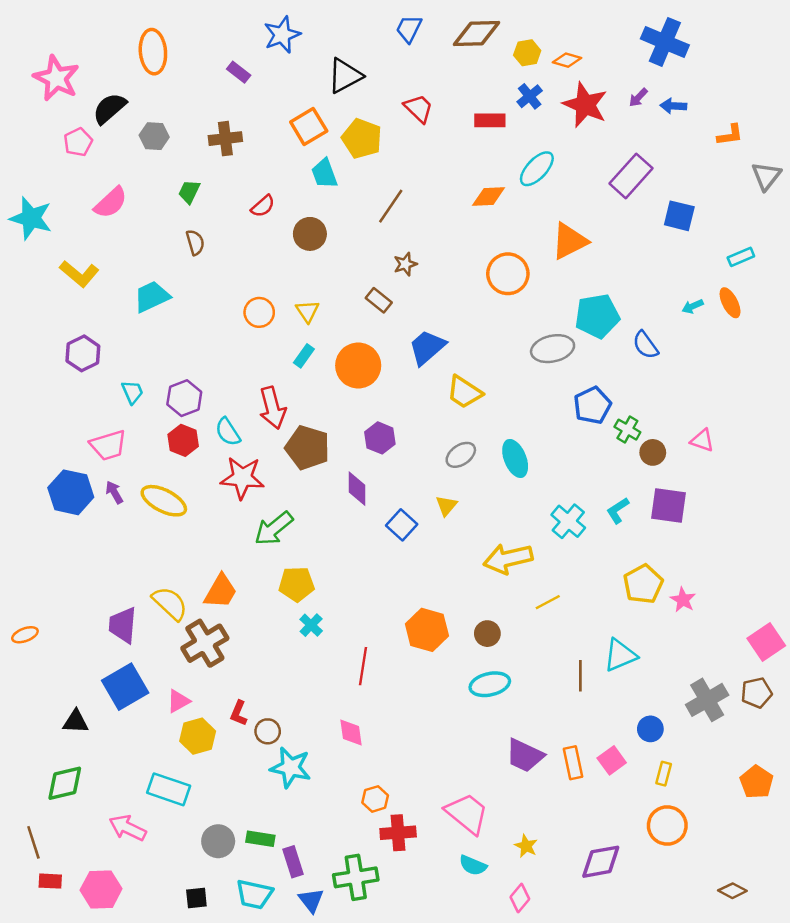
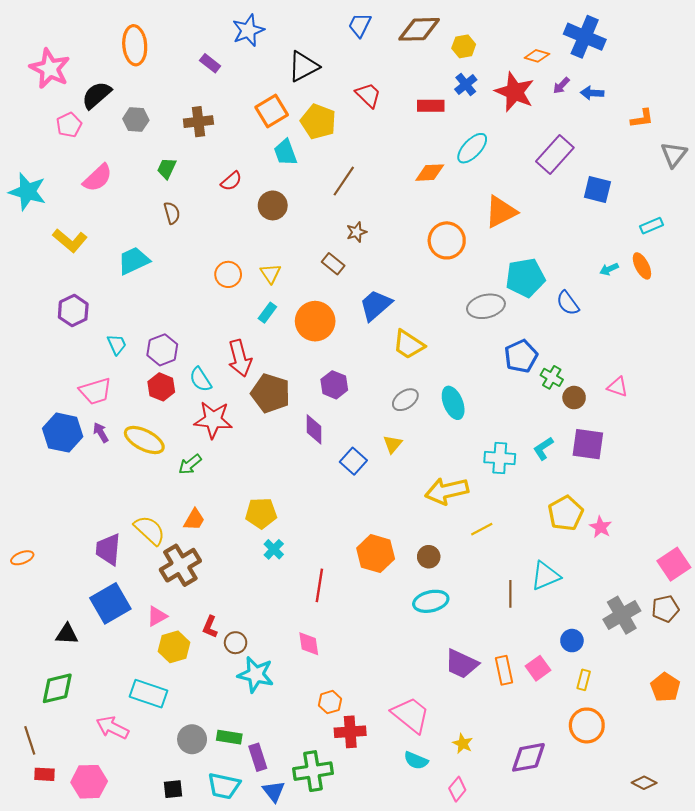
orange diamond: (567, 60) -> (537, 56), moved
cyan cross: (568, 521) -> (500, 458), turned -36
green arrow: (274, 529) -> (190, 464), moved, size x0.7
orange trapezoid: (221, 591) -> (194, 520), size x0.7

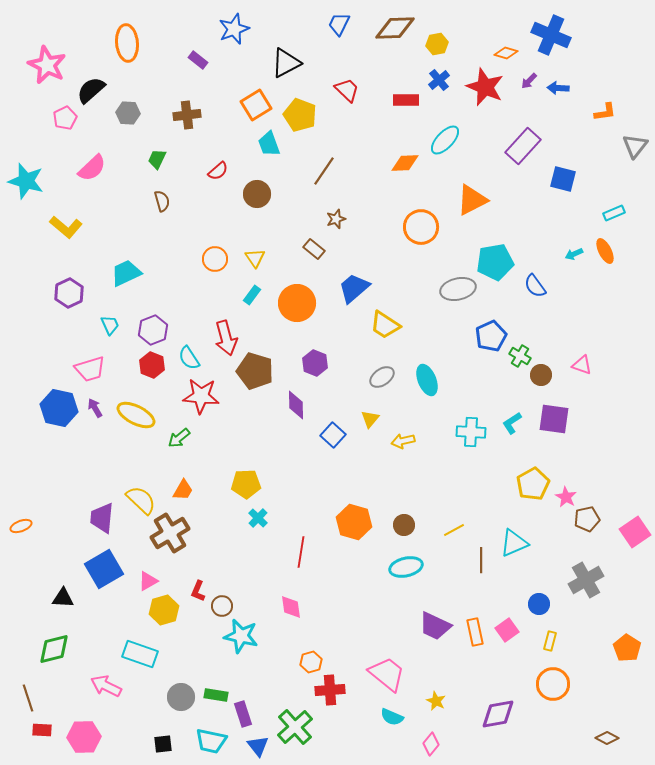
cyan trapezoid: (134, 261) -> (126, 273), moved
yellow arrow: (447, 491) -> (403, 441), moved, size x0.6
yellow line: (482, 529) -> (454, 530), moved
brown pentagon: (665, 609) -> (587, 519), moved
green cross: (313, 771) -> (295, 727), turned -33

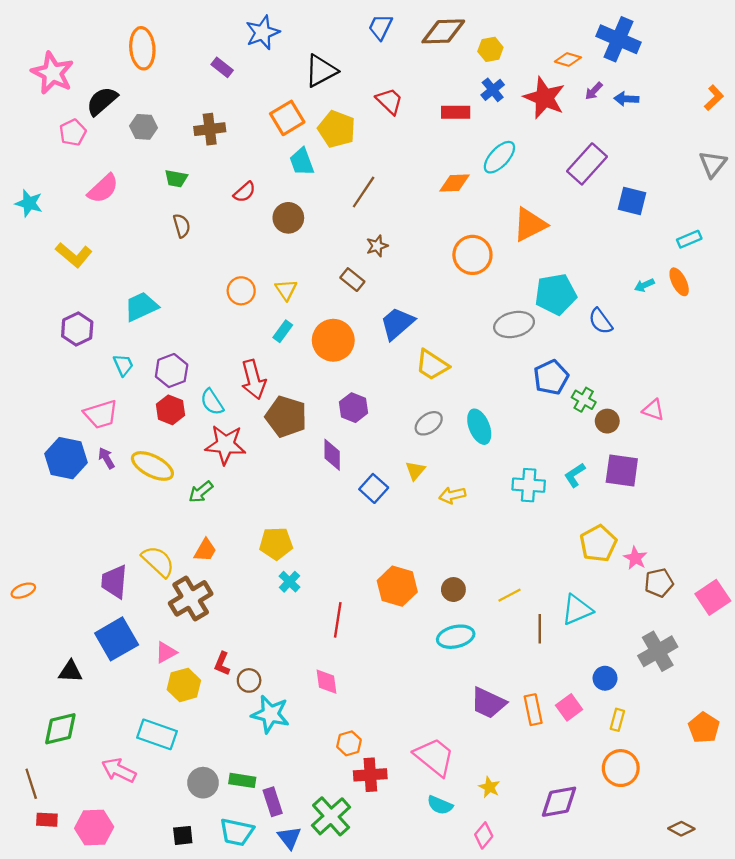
orange L-shape: (605, 112) -> (714, 98), moved, turned -35
green trapezoid: (157, 159) -> (176, 179), turned -105
cyan star: (26, 181) -> (29, 203), size x0.7

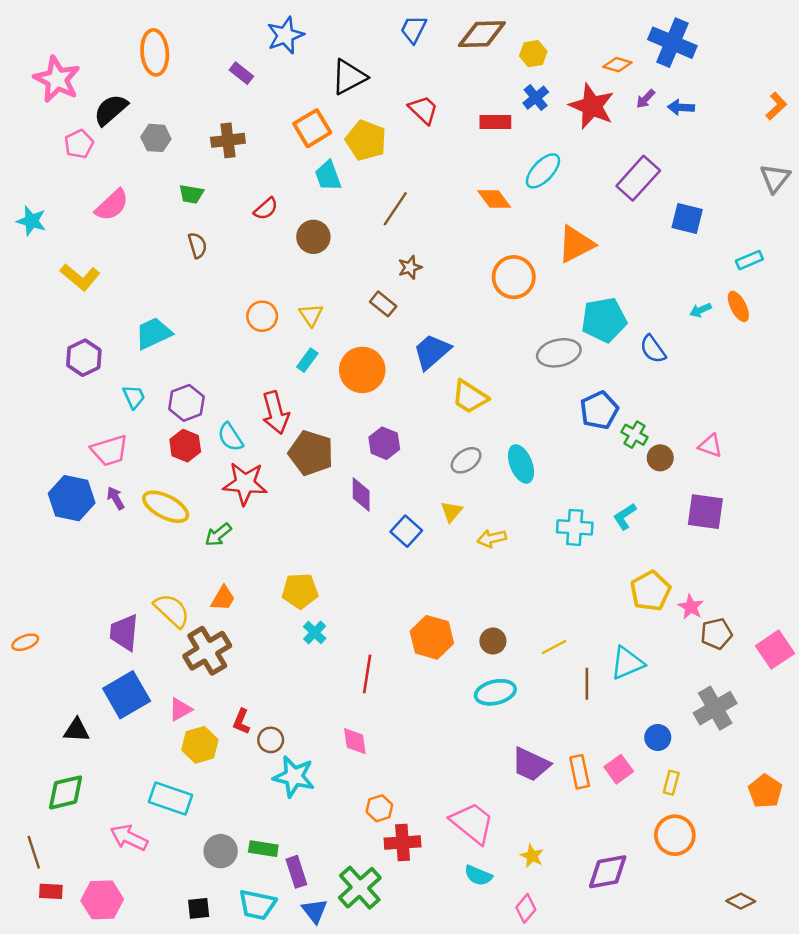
orange diamond: (455, 183) -> (494, 199), turned 56
purple square: (622, 470) -> (705, 512), moved

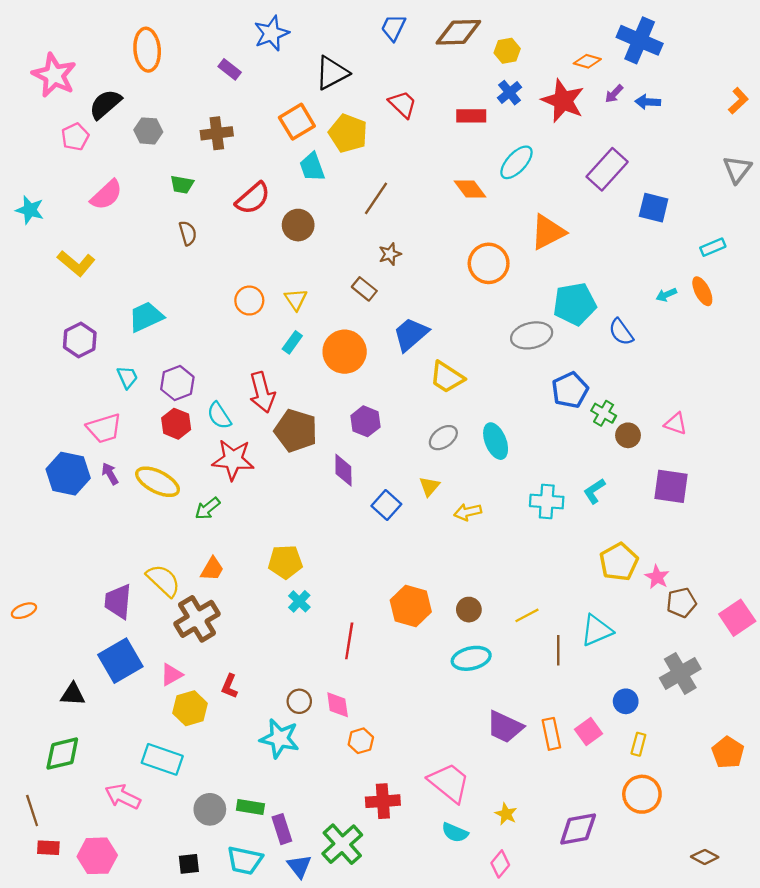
red semicircle: (266, 209) -> (253, 198), size x1.5
brown circle: (271, 740) -> (299, 701), moved
orange hexagon: (379, 808) -> (361, 741), moved

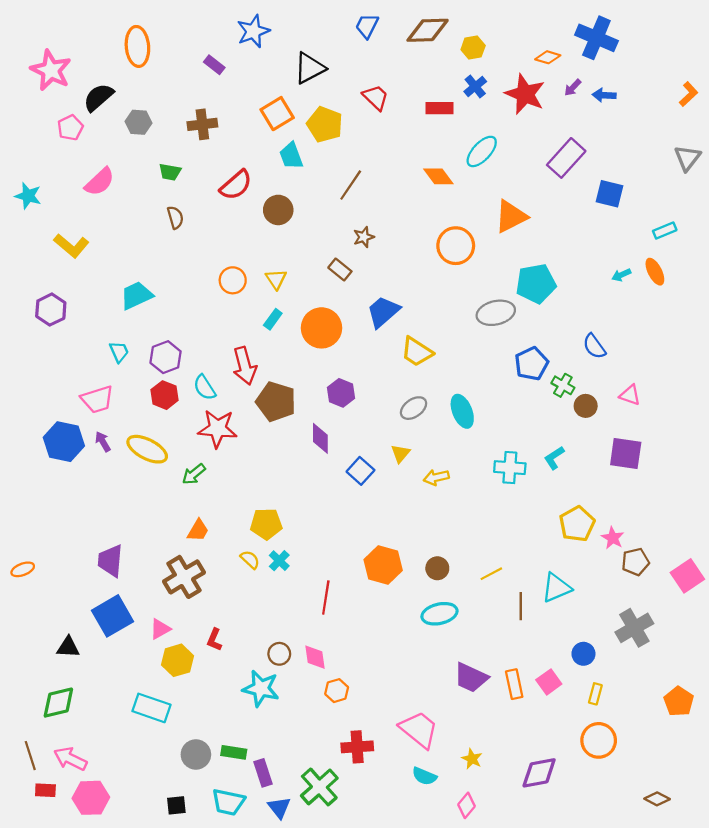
blue semicircle: (621, 332) -> (594, 346), moved
purple hexagon: (80, 340) -> (51, 310), moved
yellow semicircle: (163, 580) -> (250, 560), moved, size x0.6
pink arrow: (123, 797) -> (70, 759), moved

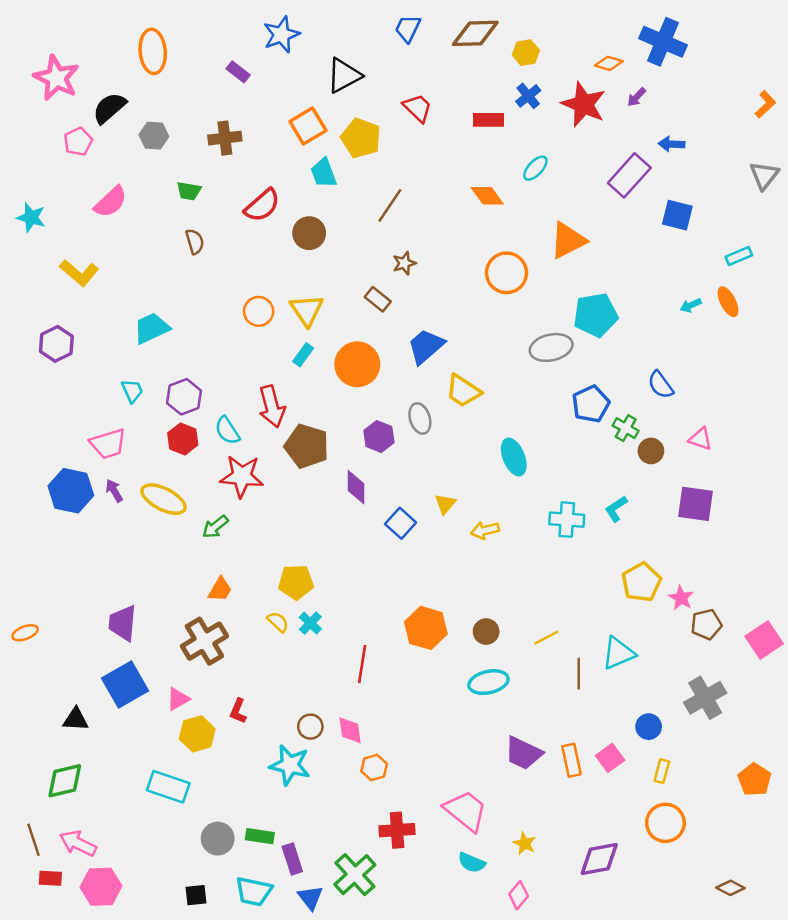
blue arrow: (604, 95) -> (671, 144), moved
cyan ellipse: (482, 151) -> (535, 168), size x0.7
yellow triangle: (276, 279) -> (307, 310), size x1.4
gray ellipse: (414, 408) -> (420, 418), moved, turned -72

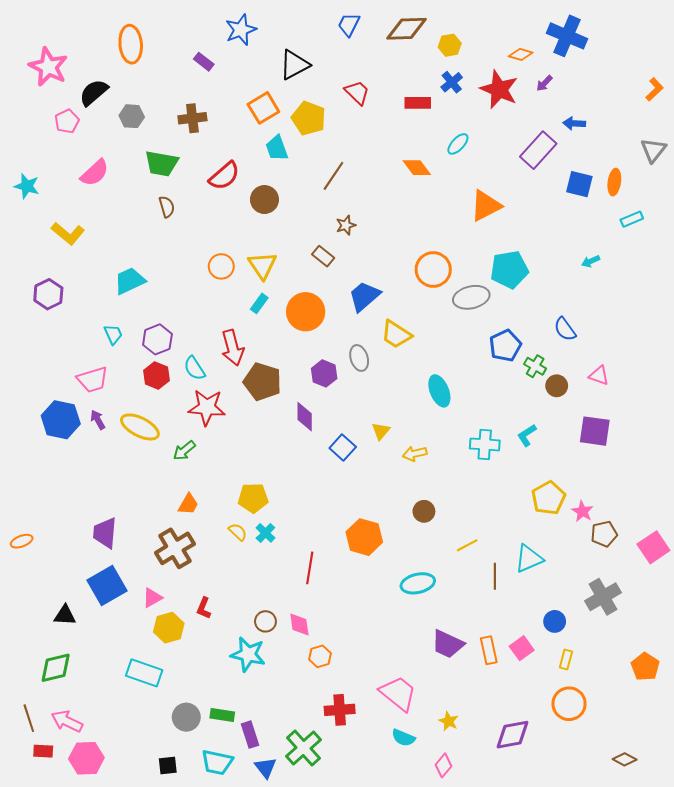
green trapezoid: (189, 191) -> (162, 164), size x1.6
orange circle: (507, 273) -> (433, 270), moved
orange ellipse: (728, 302) -> (614, 182), moved, turned 35
brown circle: (486, 632) -> (424, 511), moved

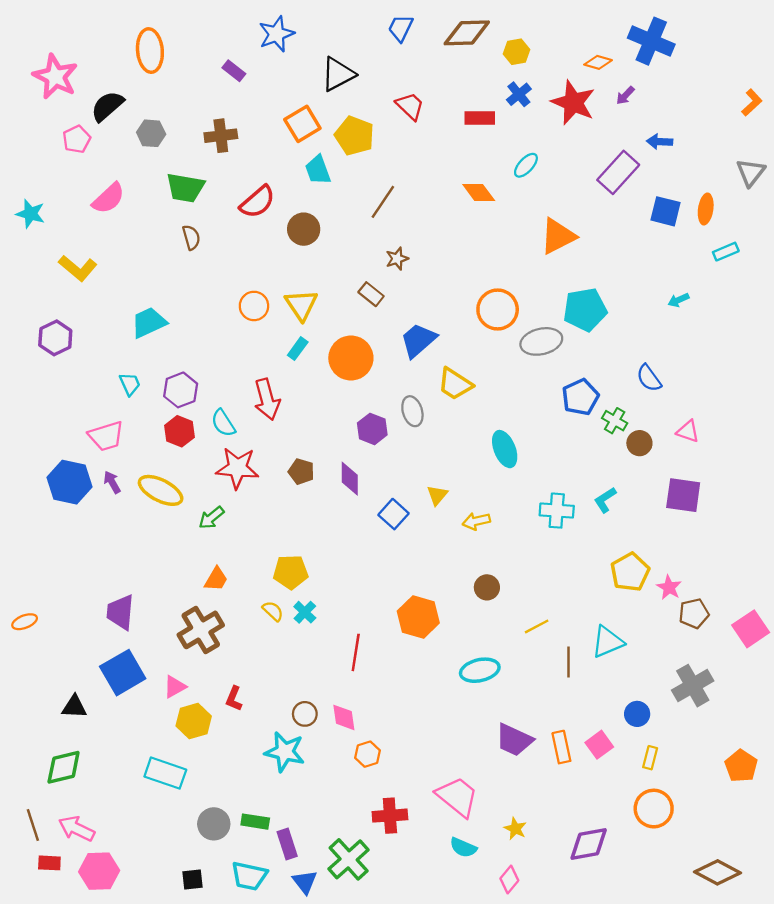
brown pentagon: (262, 382) -> (301, 472), moved, size x0.6
brown diamond: (625, 759) -> (718, 872), size x1.6

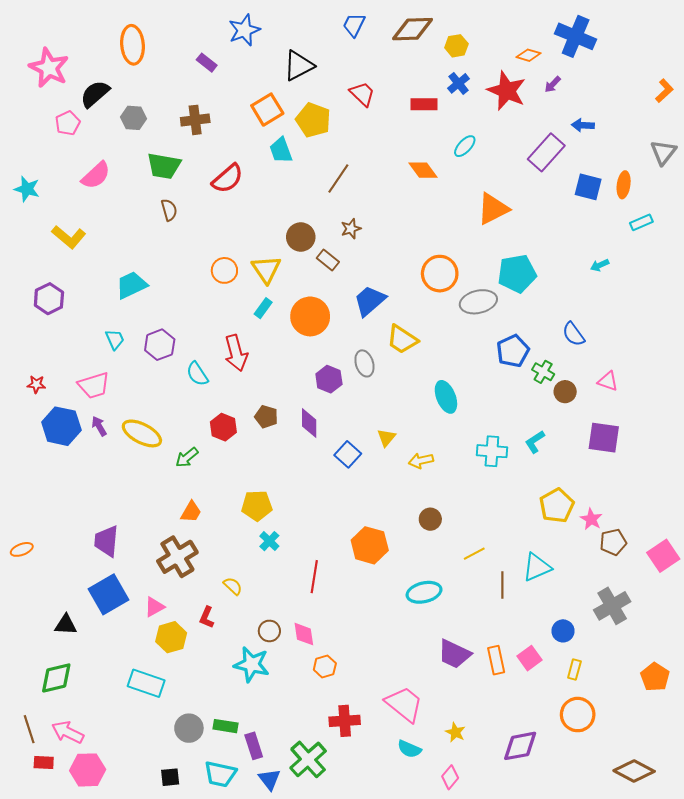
brown circle: (304, 229) -> (301, 237), moved
red hexagon: (179, 431) -> (223, 427), moved
red star: (237, 468) -> (36, 384), moved, size x0.5
yellow semicircle: (273, 611) -> (233, 586), moved

